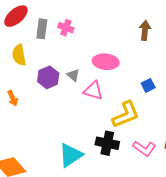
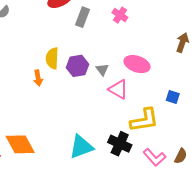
pink cross: (66, 28) -> (120, 15), moved
yellow semicircle: (19, 55) -> (52, 58), moved
blue square: (148, 85) -> (173, 97), turned 32

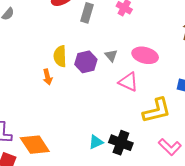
gray triangle: (102, 70) -> (111, 55), moved
black cross: (120, 144) -> (121, 143), moved
cyan triangle: (81, 147) -> (96, 142), size x0.6

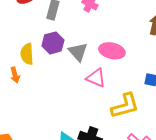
gray triangle: (111, 55) -> (78, 52), size x1.5
purple hexagon: (86, 62) -> (53, 43), moved

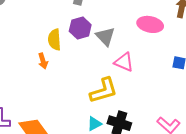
pink ellipse: (112, 51) -> (150, 24), moved
yellow L-shape: (125, 106) -> (104, 91), moved

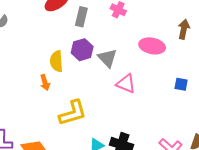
yellow L-shape: (104, 91) -> (73, 113), moved

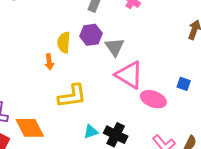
pink ellipse: (152, 46) -> (153, 99), moved
pink triangle: (126, 84) -> (129, 75), size x1.4

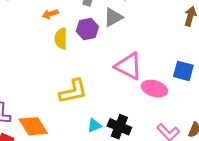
gray triangle: (115, 47) -> (113, 17), moved, turned 40
orange arrow: (49, 62) -> (50, 14), moved, turned 84
blue square: (184, 84) -> (183, 71), size x1.5

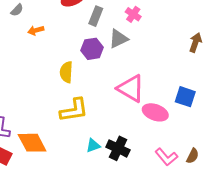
orange arrow: (50, 14) -> (36, 30), moved
yellow semicircle: (61, 39) -> (66, 72), moved

